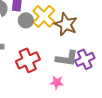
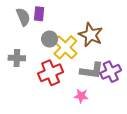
yellow cross: (44, 16) -> (65, 47), moved
gray circle: (26, 20) -> (50, 39), moved

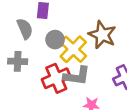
gray semicircle: (23, 17) -> (25, 29), moved
gray L-shape: (92, 71) -> (77, 76), moved

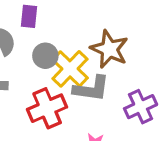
gray L-shape: (77, 76) -> (91, 89), moved

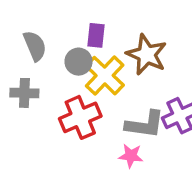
purple rectangle: (29, 16) -> (96, 35), moved
gray L-shape: (91, 89) -> (145, 124), moved

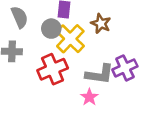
brown star: (147, 55) -> (101, 23), size x0.7
pink star: (131, 156) -> (89, 97), turned 30

